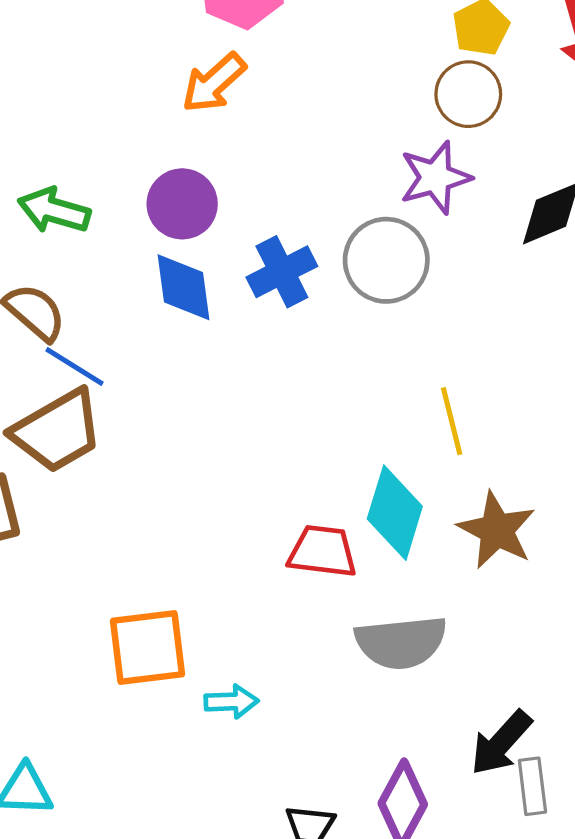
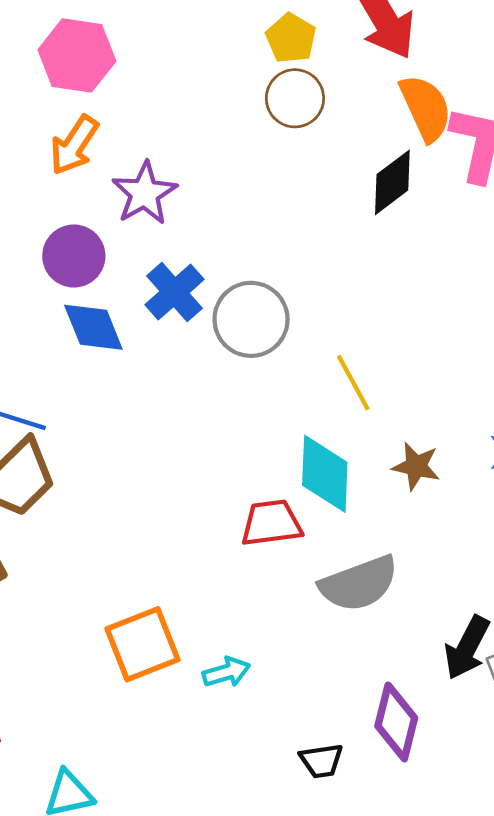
purple star: (435, 178) -> (144, 193), moved
gray circle: (386, 260) -> (251, 319), moved
brown star: (497, 530) -> (416, 466), size x0.7

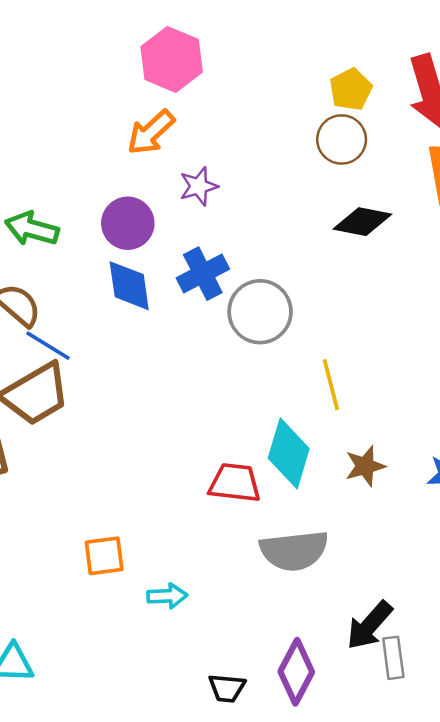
black diamond: (392, 182) -> (362, 222), moved, turned 34
purple star: (144, 193) -> (199, 186), size x0.7
brown star: (416, 466) -> (365, 466), turned 30
orange square: (143, 644) -> (104, 556), size x0.7

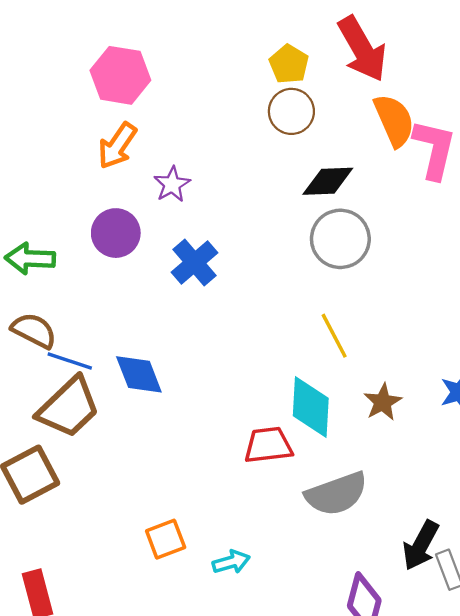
blue diamond: (129, 286) -> (139, 374), moved
gray circle: (260, 312) -> (340, 239), moved

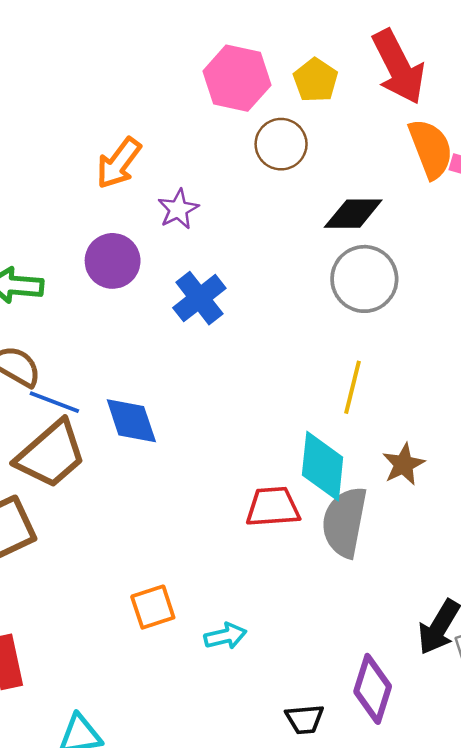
pink hexagon: (120, 75) -> (237, 78), moved
brown circle: (291, 111) -> (281, 144), moved
yellow line: (334, 336) -> (352, 387), turned 39
gray semicircle: (336, 494) -> (345, 522), moved, turned 118

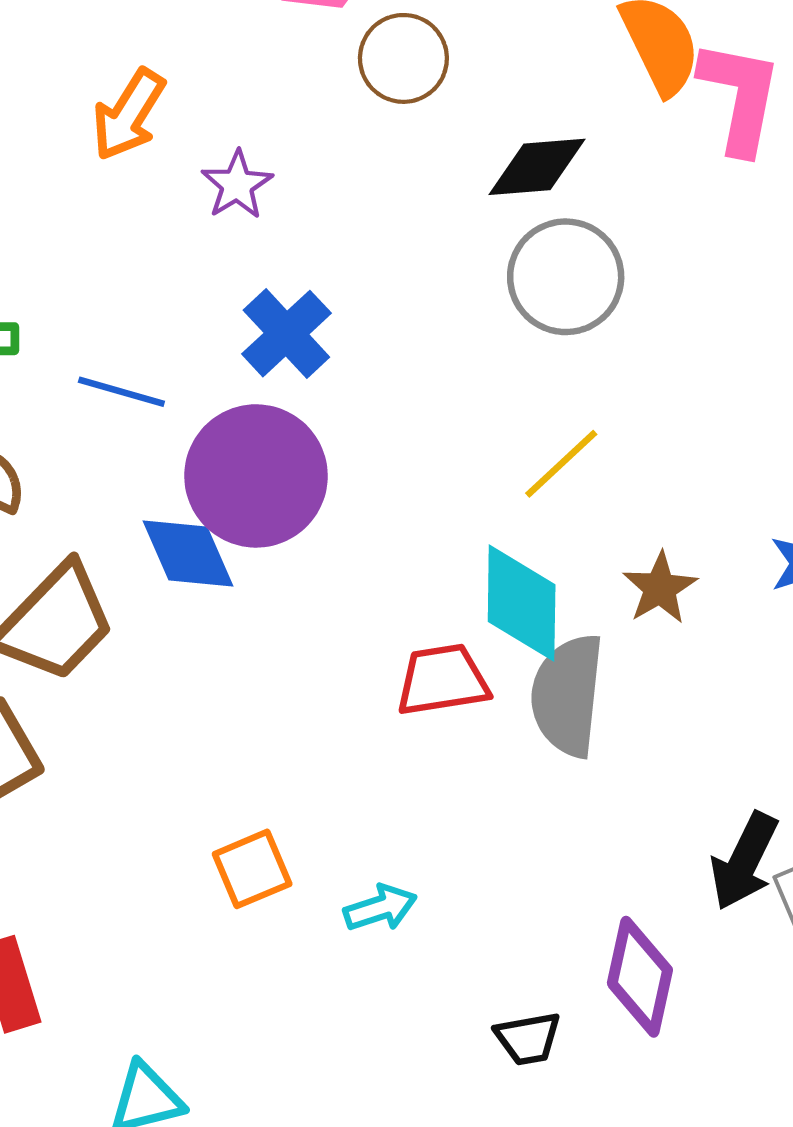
purple circle: (113, 261) -> (256, 476), moved, size x1.5
yellow line: (352, 387) -> (561, 464), turned 38
blue line: (54, 402) -> (121, 392), moved

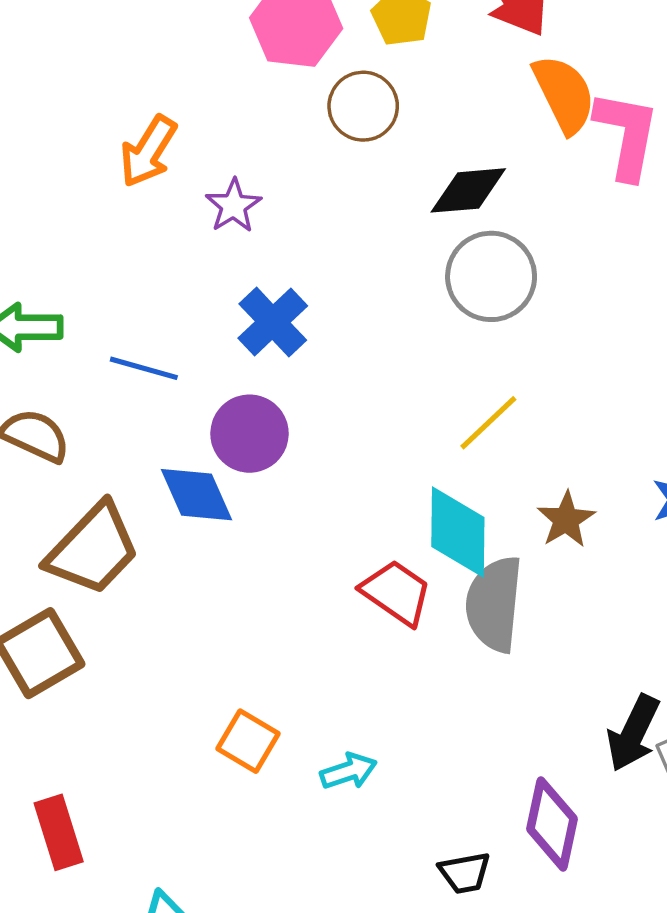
purple circle: (256, 476) -> (249, 434), size x0.7
red trapezoid: (443, 680) -> (396, 592), turned 44
orange square: (252, 869) -> (248, 741), turned -36

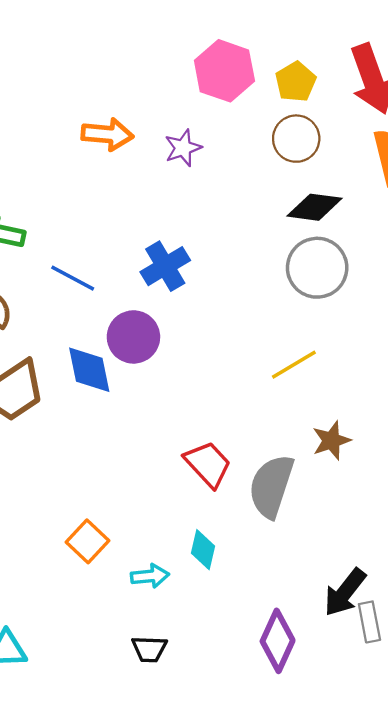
brown circle: (363, 106) -> (296, 139), moved
orange arrow: (148, 151) -> (107, 134), turned -129
purple star: (233, 206) -> (183, 148), moved
cyan diamond: (458, 532) -> (203, 550), moved, size x0.6
black trapezoid: (465, 873) -> (149, 649), moved

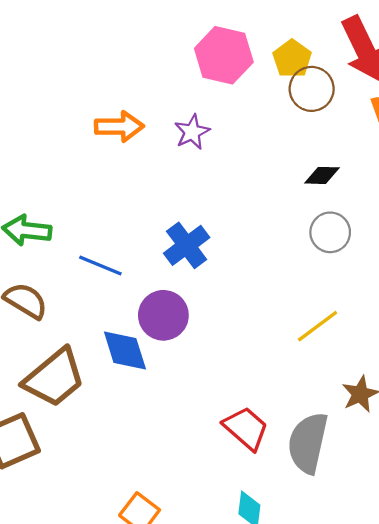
brown circle: (296, 139) -> (312, 89), moved
black diamond: (314, 207) -> (322, 175), size x0.7
gray circle: (317, 268) -> (330, 232), size x0.7

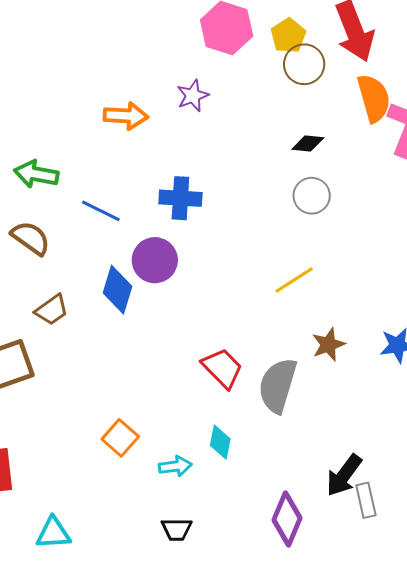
orange arrow: (119, 126) -> (126, 116), moved
blue cross: (187, 245) -> (180, 198), turned 36
blue diamond: (125, 351) -> (118, 290), turned 30
brown trapezoid: (54, 378) -> (52, 310), size x0.6

